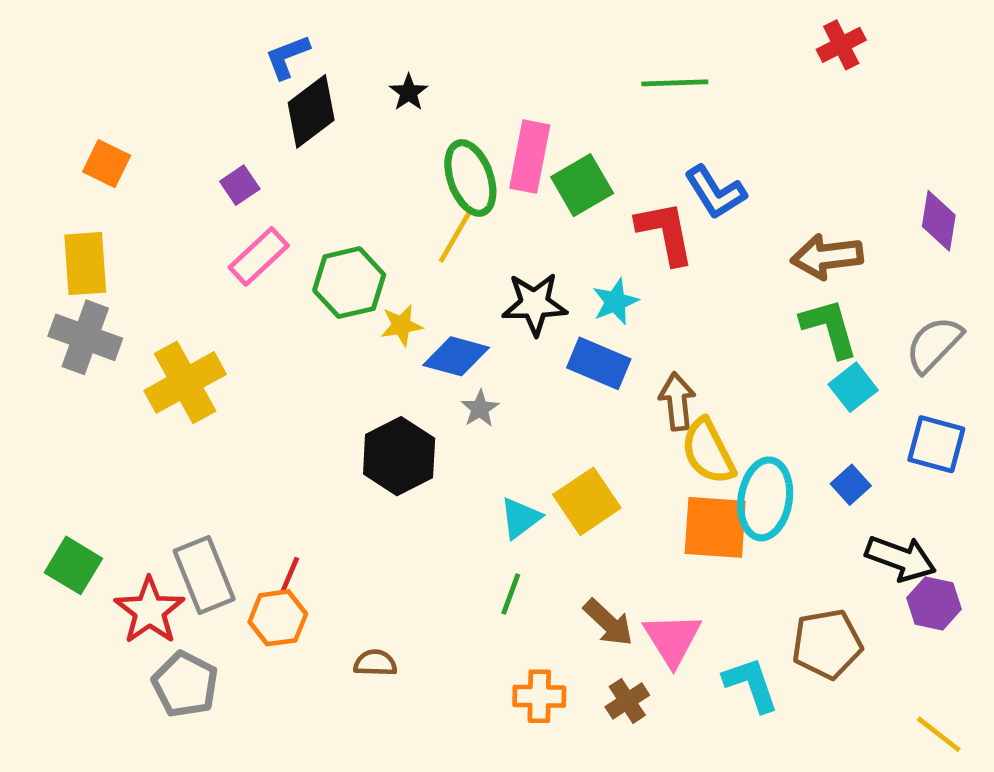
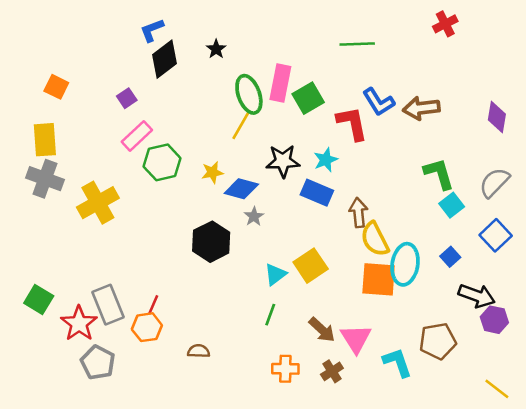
brown arrow: (827, 256) -> (421, 108), moved
green hexagon: (349, 283) -> (162, 162), moved
blue square: (936, 444) -> (496, 235), turned 32

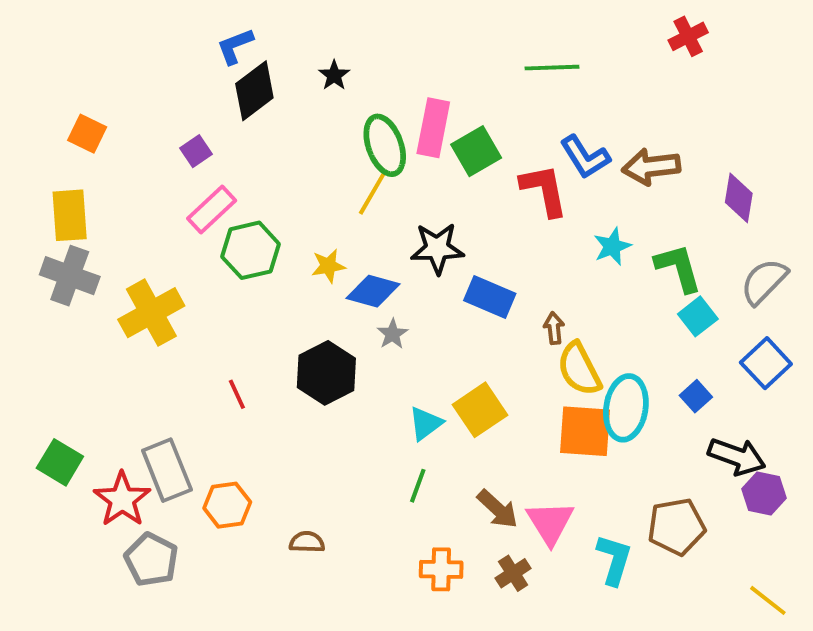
purple diamond: (497, 117) -> (739, 198), moved
cyan star: (326, 160) -> (612, 246), moved
brown arrow: (358, 213) -> (554, 328), size x0.7
red line: (153, 305) -> (237, 394), moved, turned -48
cyan L-shape: (397, 362) -> (614, 560), turned 36

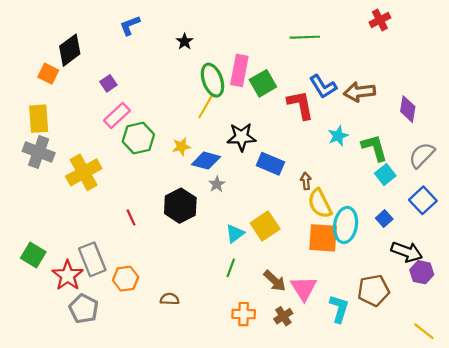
black diamond: (254, 91) -> (70, 50), moved

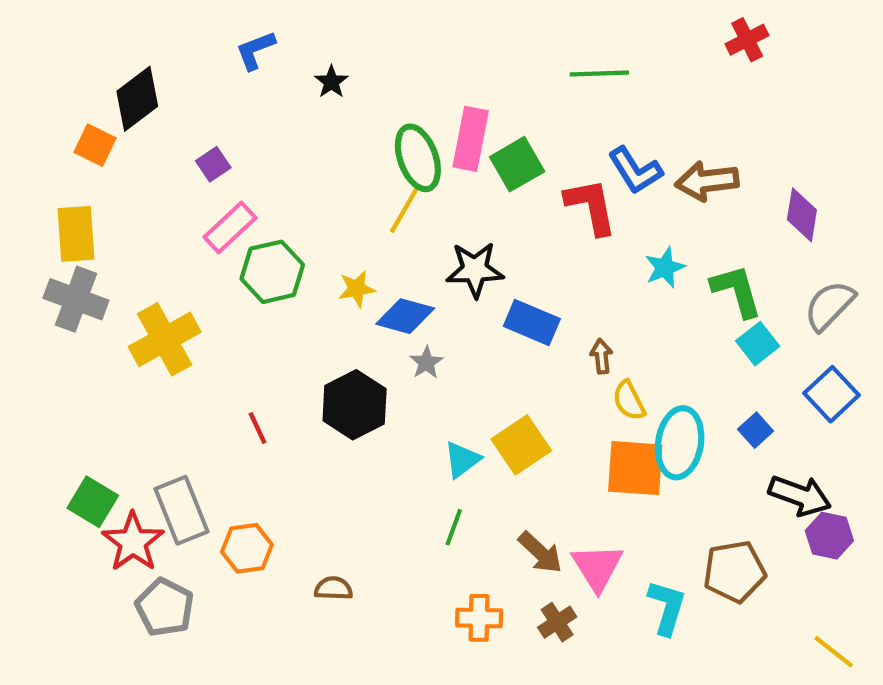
black star: (185, 41) -> (331, 82), moved
yellow semicircle: (320, 204) -> (629, 401), size x0.7
green square: (33, 255) -> (93, 502), moved

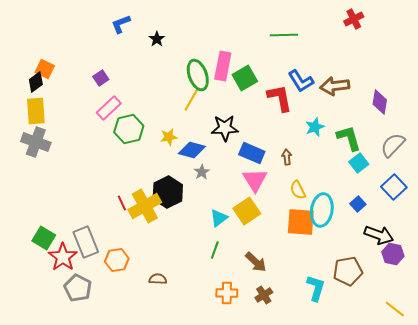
black diamond: (137, 99) -> (36, 82), moved, size x0.7
yellow cross: (165, 339) -> (145, 206), moved
brown arrow: (601, 356) -> (287, 157), moved
pink triangle: (597, 567) -> (255, 180), moved

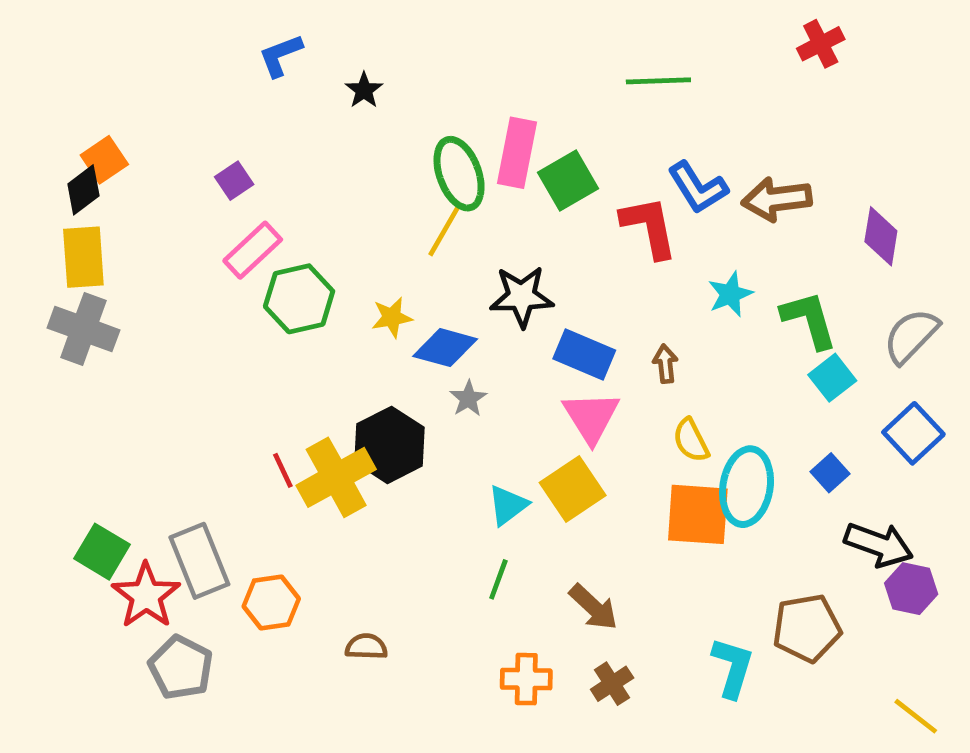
orange square: (45, 69) -> (104, 160), turned 30

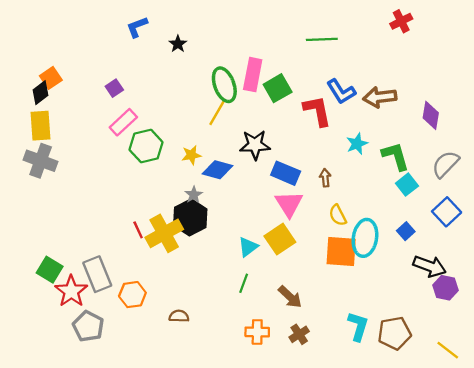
gray star: (468, 399) -> (194, 195), moved
brown pentagon: (807, 628) -> (394, 333), moved

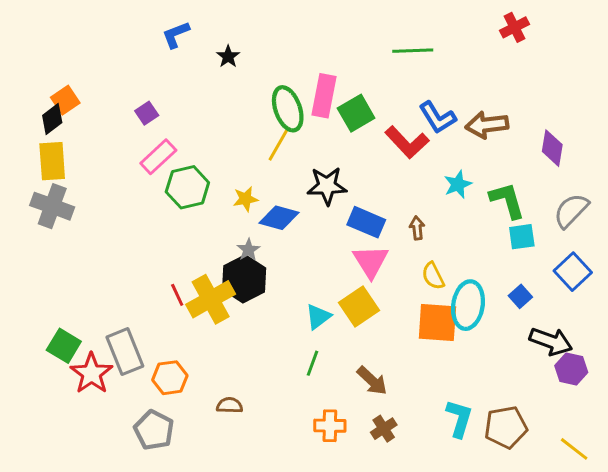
red L-shape: (317, 111) -> (407, 142), turned 148
cyan square: (407, 185) -> (522, 237), turned 30
gray pentagon: (88, 326) -> (154, 430), moved

